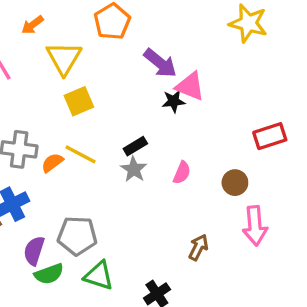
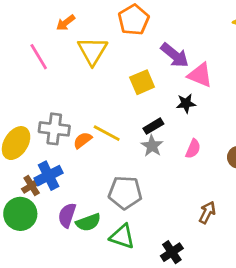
yellow square: (79, 101) -> (142, 82), moved
black star: (174, 101) -> (186, 103), moved
gray pentagon: (77, 236) -> (125, 193), moved
green semicircle: (49, 274) -> (88, 222), moved

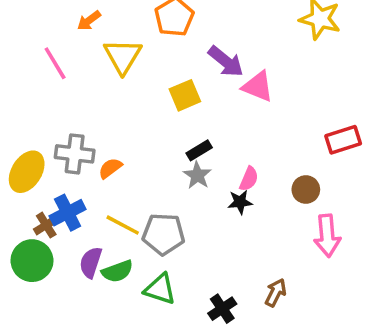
black star: (186, 103) -> (240, 202), moved
yellow line: (107, 133) -> (123, 225), moved
brown arrow: (207, 212) -> (276, 293), moved

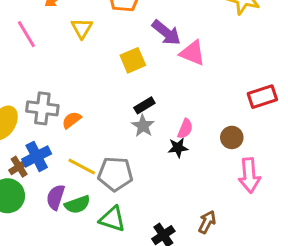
yellow triangle: (123, 56) -> (82, 28), size x0.7

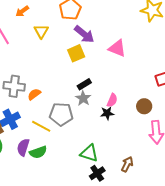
purple arrow: (166, 33) -> (84, 34), moved
gray pentagon: (115, 174) -> (61, 114), moved
green triangle: (112, 219) -> (89, 153), moved

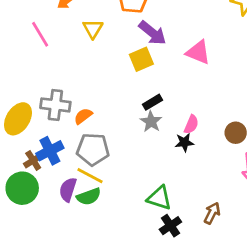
gray pentagon: (61, 114) -> (93, 149), moved
yellow line: (41, 126) -> (90, 176), moved

